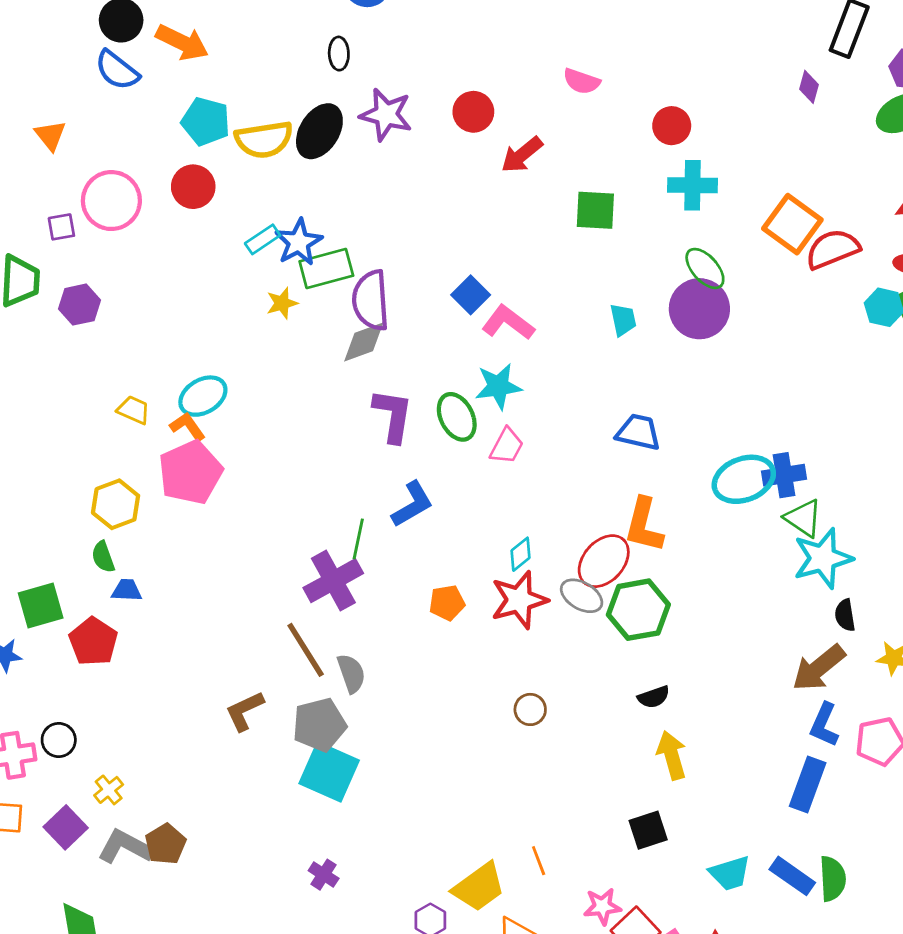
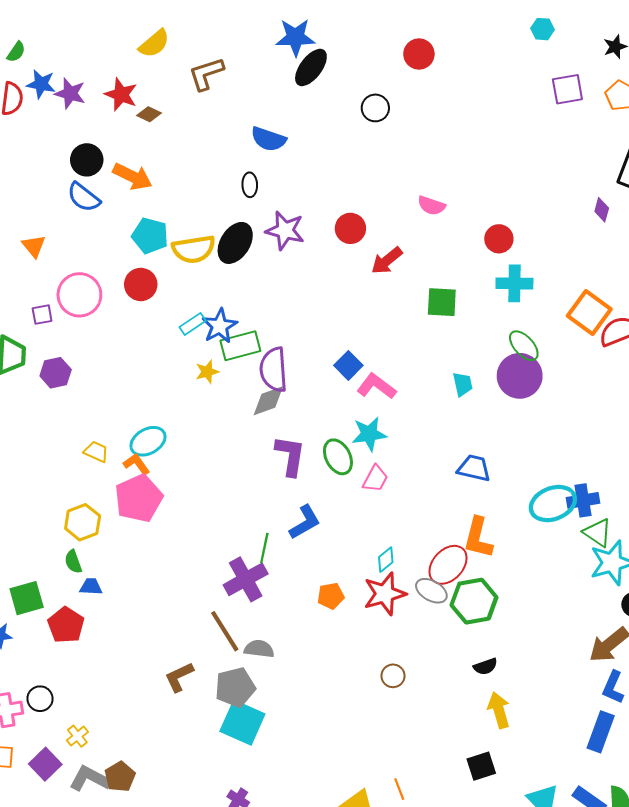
gray semicircle: (351, 673) -> (259, 649), turned -64

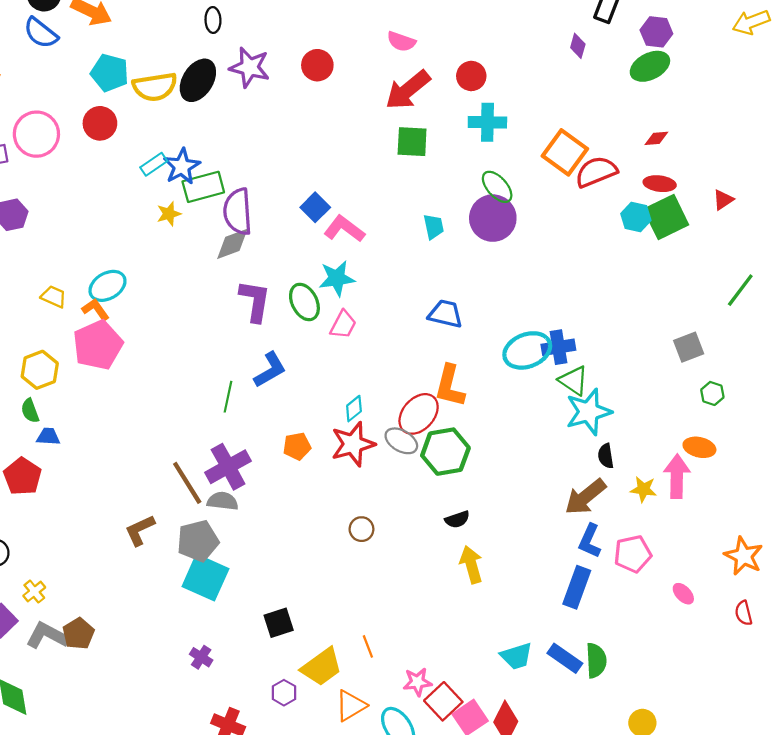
red arrow: (387, 261) -> (408, 90), moved, size x1.4
purple cross: (246, 579) -> (228, 467), moved
black square: (481, 766) -> (279, 623), moved

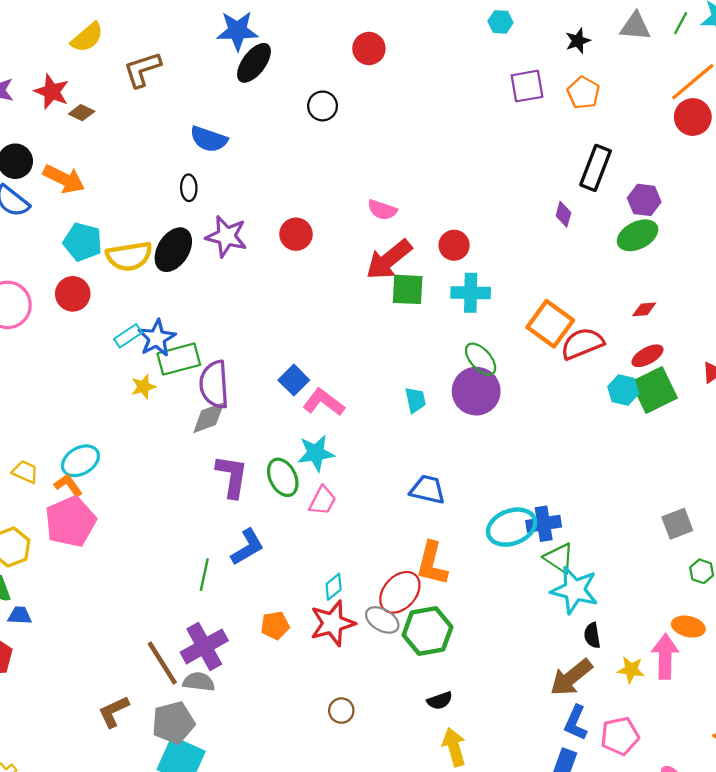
green square: (412, 142) -> (408, 289), moved
red ellipse: (660, 184) -> (647, 356), turned -36
cyan star: (589, 412) -> (575, 590), turned 30

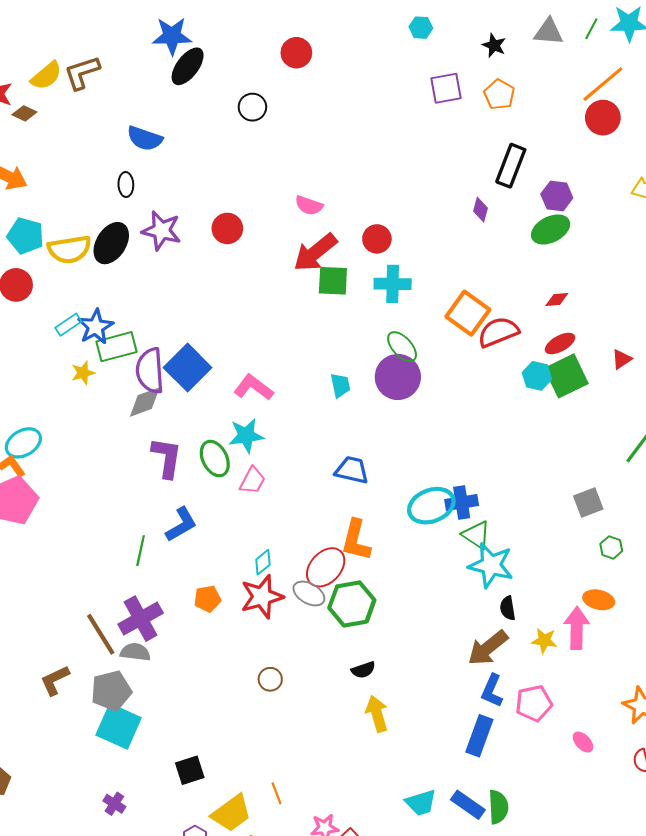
yellow semicircle: (87, 37) -> (46, 76), moved
black star: (578, 41) -> (494, 45), turned -30
blue square: (294, 380) -> (188, 368), moved, size x1.6

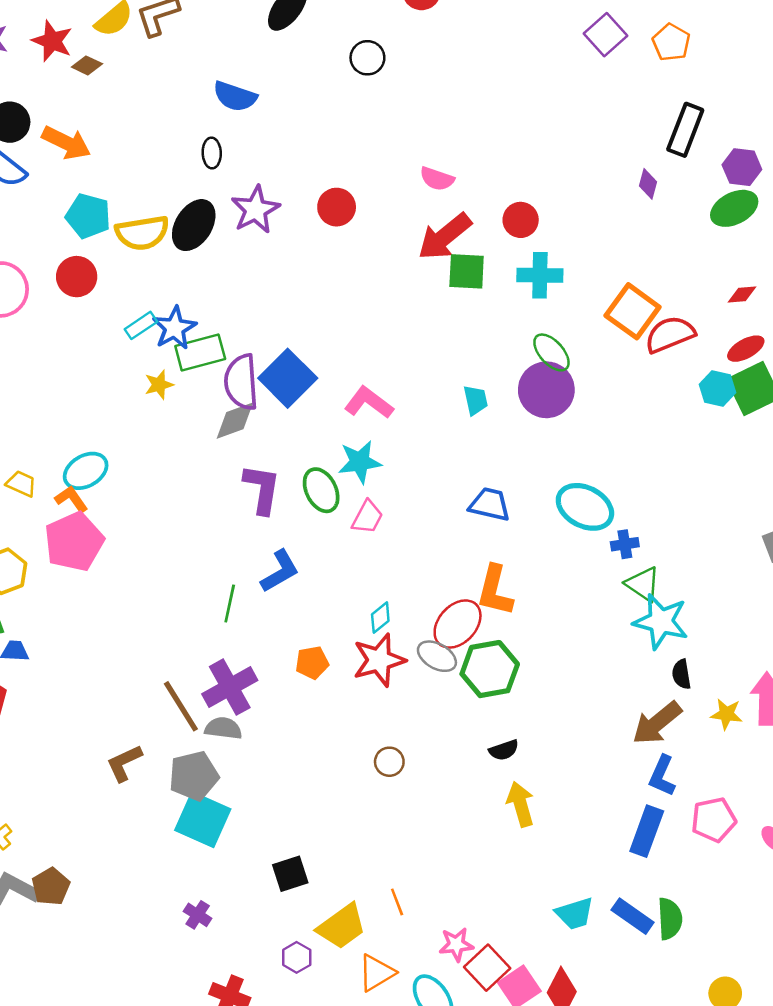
purple square: (446, 88) -> (606, 35), turned -32
purple star: (161, 231) -> (255, 210), turned 30
blue cross: (462, 502) -> (625, 544), size x0.7
cyan ellipse: (431, 506) -> (585, 507), moved, turned 48
pink pentagon: (534, 703) -> (714, 820), moved

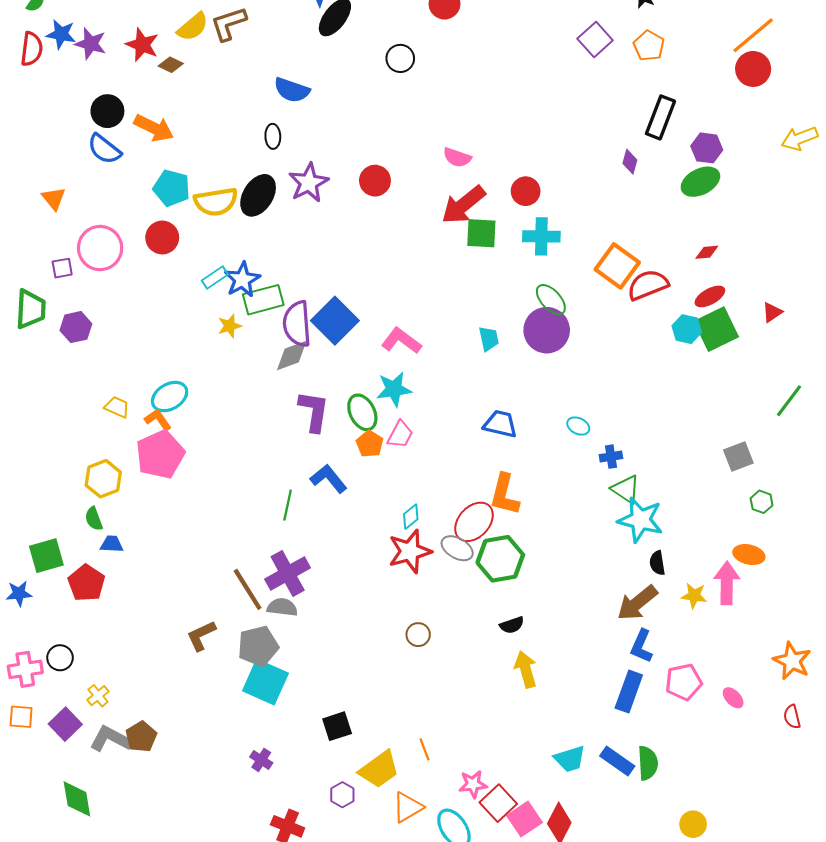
cyan ellipse: (585, 507) -> (578, 426), size x0.5
blue L-shape: (280, 571) -> (329, 479), turned -99
orange pentagon: (312, 663) -> (370, 444), moved, turned -30

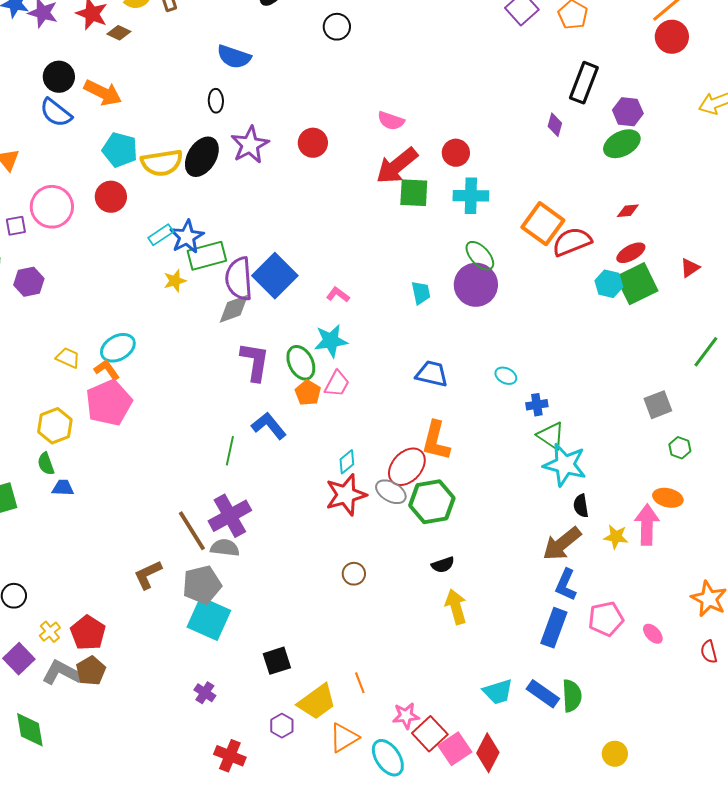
pink L-shape: (401, 341) -> (338, 295), size x0.6
red pentagon: (86, 583) -> (88, 633), moved

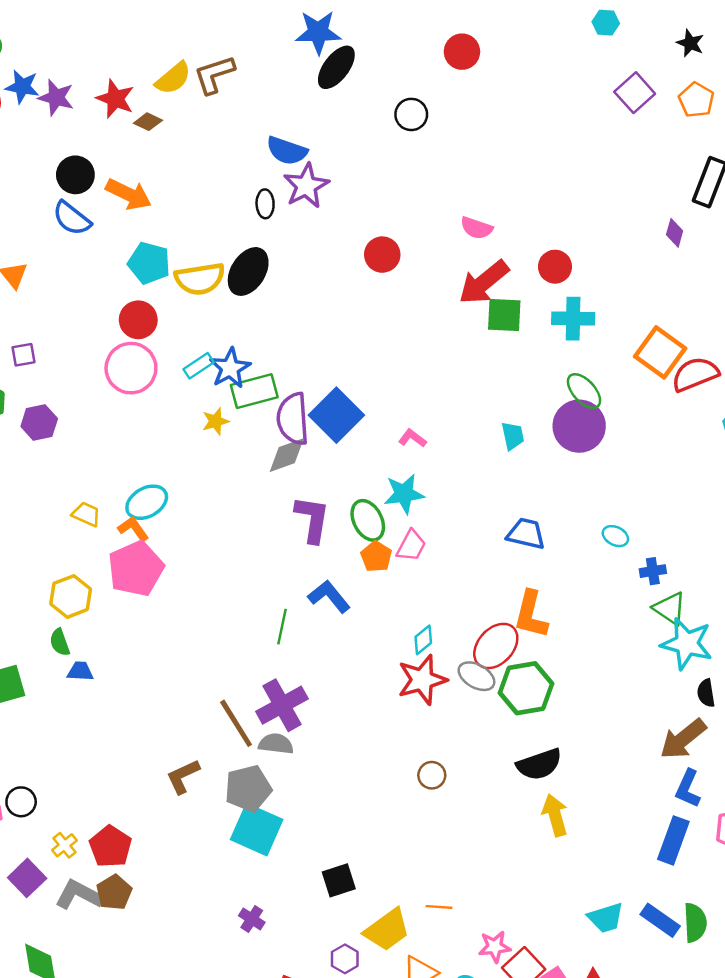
purple star: (250, 145) -> (306, 186), moved
pink circle: (52, 207) -> (131, 368), moved
black semicircle: (443, 565) -> (539, 764), size x1.6
orange line: (360, 683) -> (439, 907), turned -65

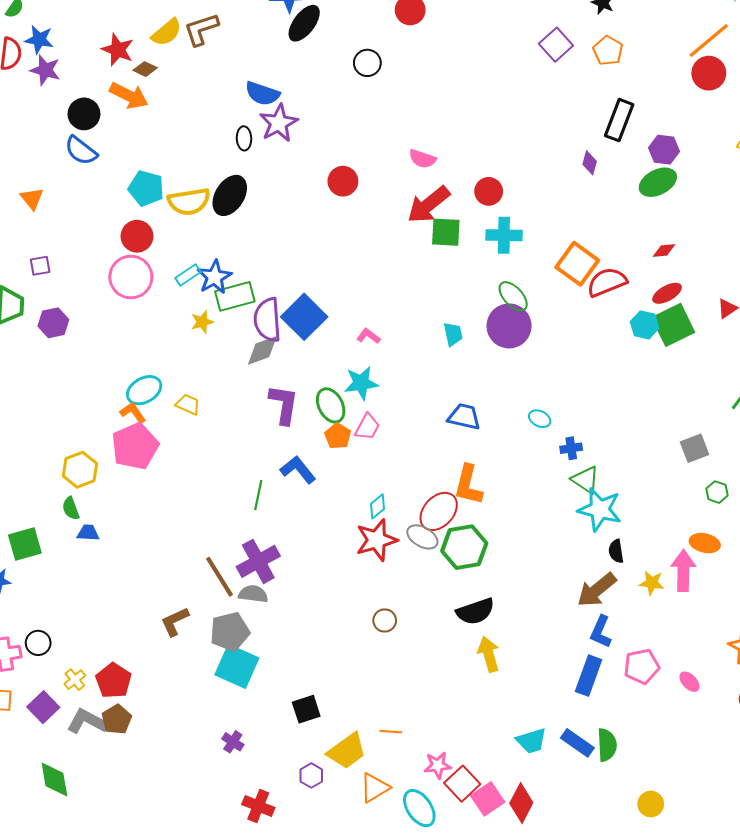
purple star: (56, 98) -> (45, 70), moved
orange arrow: (129, 194) -> (129, 96), moved
yellow trapezoid: (86, 514) -> (188, 404), moved

